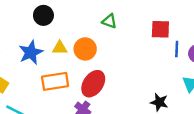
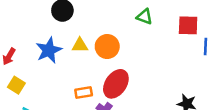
green triangle: (109, 21) -> (145, 17), moved
orange rectangle: (55, 81) -> (84, 93), moved, size x0.6

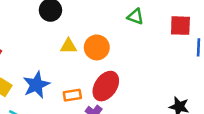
blue star: (49, 50) -> (36, 85), moved

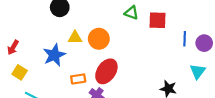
red square: (180, 26) -> (157, 20), moved
blue star: (36, 85) -> (54, 55), moved

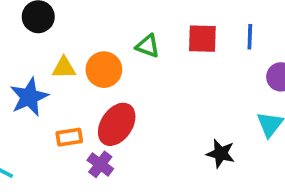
green triangle: (131, 13) -> (148, 46), moved
blue line: (185, 39) -> (250, 37), moved

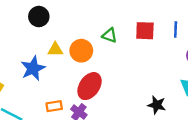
orange rectangle: (69, 137) -> (54, 106), moved

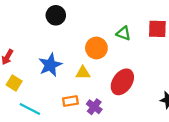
yellow triangle: (55, 50) -> (83, 73), moved
red ellipse: (90, 86) -> (122, 82), moved

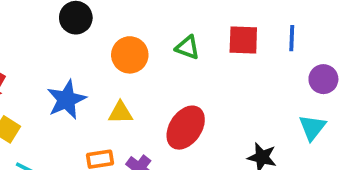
orange circle: (96, 48) -> (130, 55), moved

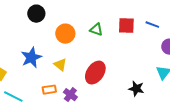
blue line: (292, 38) -> (152, 25), turned -72
yellow triangle: (120, 113) -> (60, 65), turned 40

